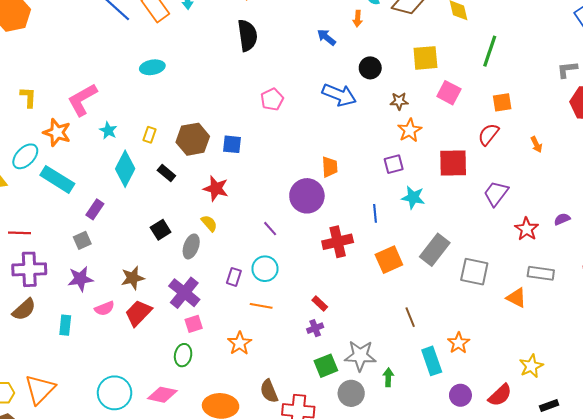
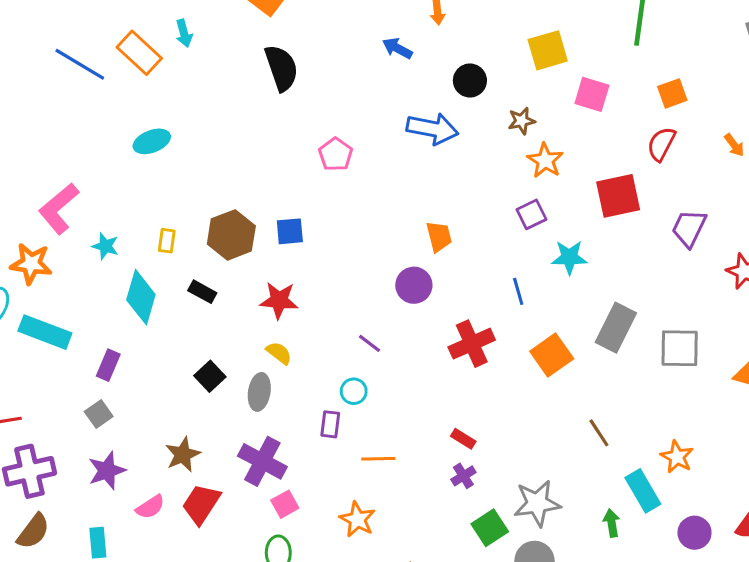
purple circle: (307, 196) -> (414, 285), size x0.7
cyan circle: (265, 269) -> (354, 391), moved, size x0.7
green arrow: (388, 377) -> (612, 523), moved

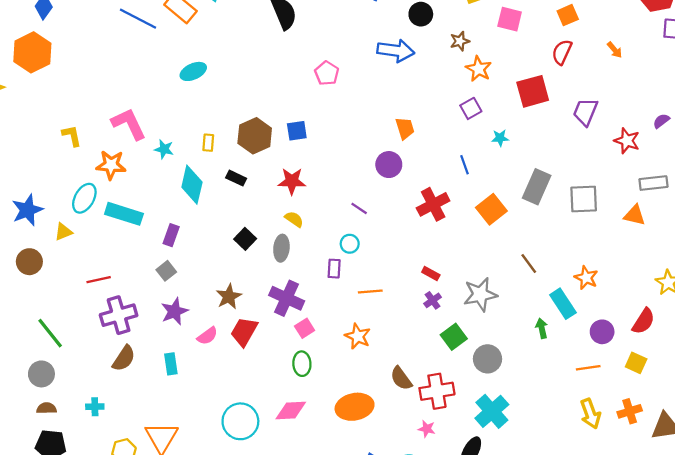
pink L-shape: (59, 209) -> (129, 124), turned 108
cyan star: (569, 257) -> (500, 138), size x0.7
gray star: (537, 503) -> (480, 294), moved

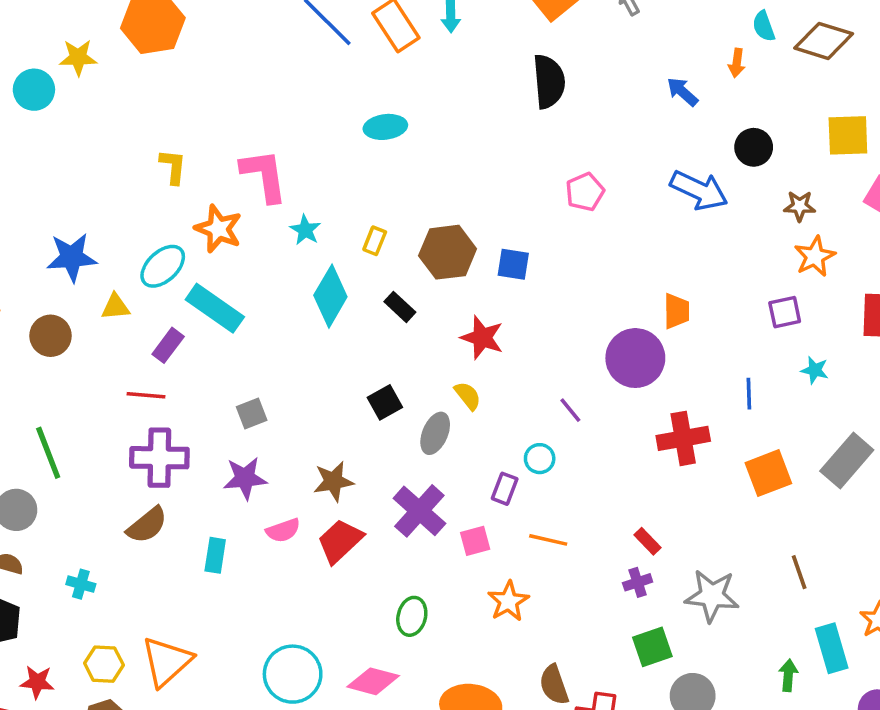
purple circle: (389, 165) -> (635, 358), size x1.4
purple rectangle: (171, 235) -> (168, 345), moved
pink square: (305, 328) -> (475, 541), moved

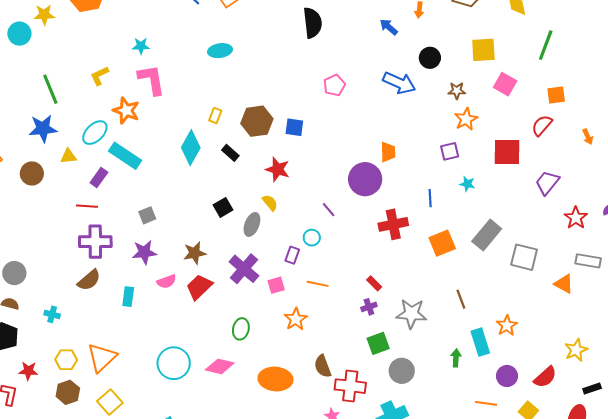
yellow L-shape: (173, 167) -> (100, 76), turned -120
cyan star: (305, 230) -> (141, 46), moved, turned -30
green line: (48, 453) -> (50, 89), moved

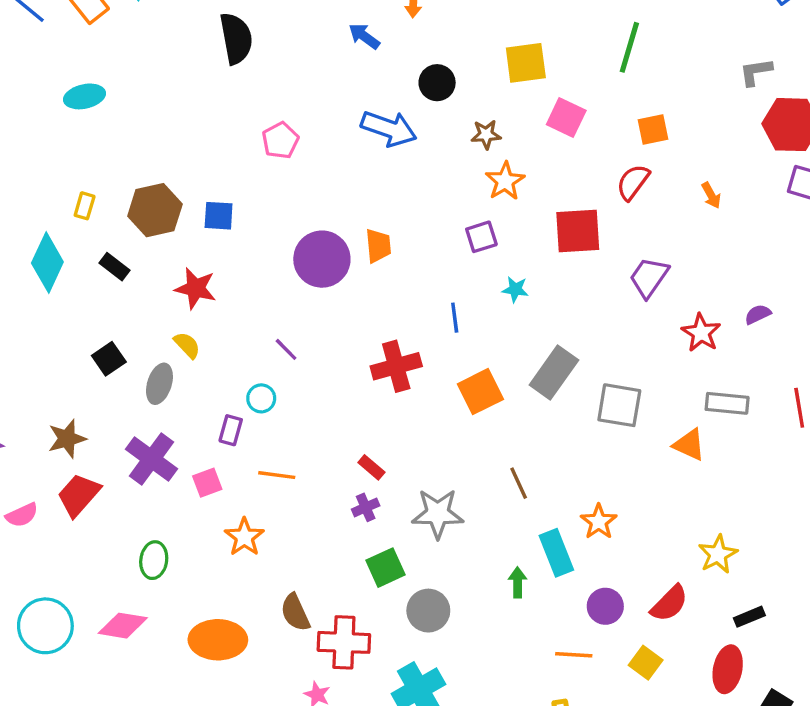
purple circle: (365, 179) -> (322, 259), moved
pink semicircle: (167, 282) -> (22, 515), moved

